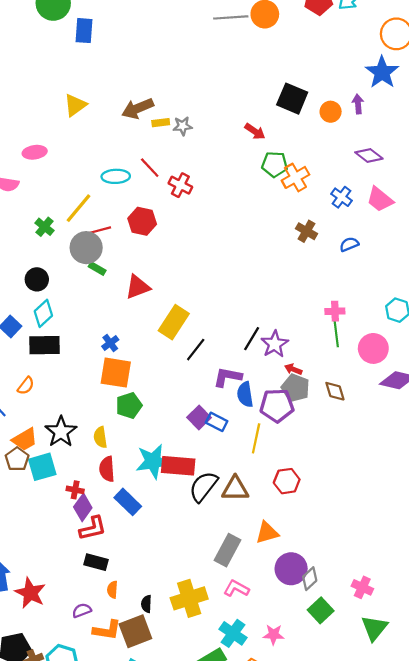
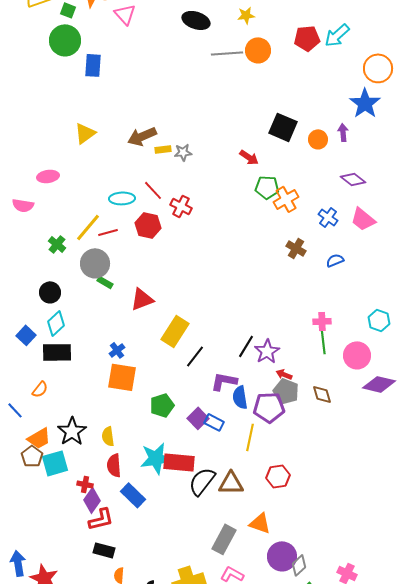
red hexagon: (142, 221) -> (148, 225), moved
red line: (100, 230) -> (108, 232), moved
green pentagon: (129, 405) -> (162, 405), moved
orange triangle: (267, 533) -> (260, 523), turned 35

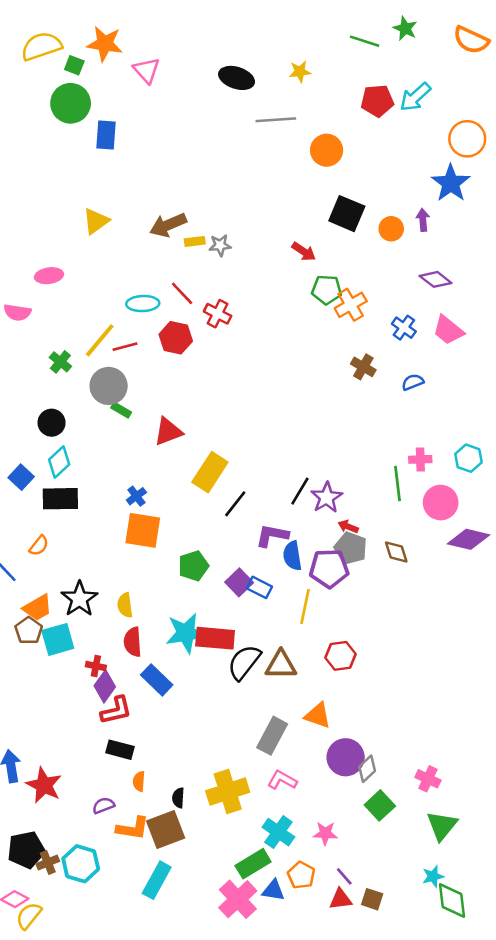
orange circle: (258, 50) -> (327, 150), moved
pink cross: (322, 321) -> (420, 459), moved

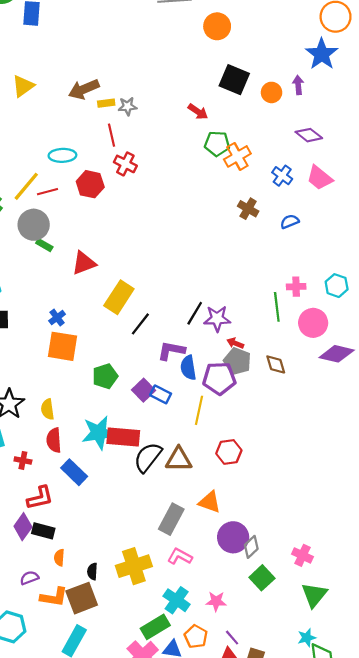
red line: (182, 293) -> (112, 135), moved, turned 30
purple star: (327, 497) -> (217, 319), turned 30
purple diamond: (105, 686) -> (23, 527), moved

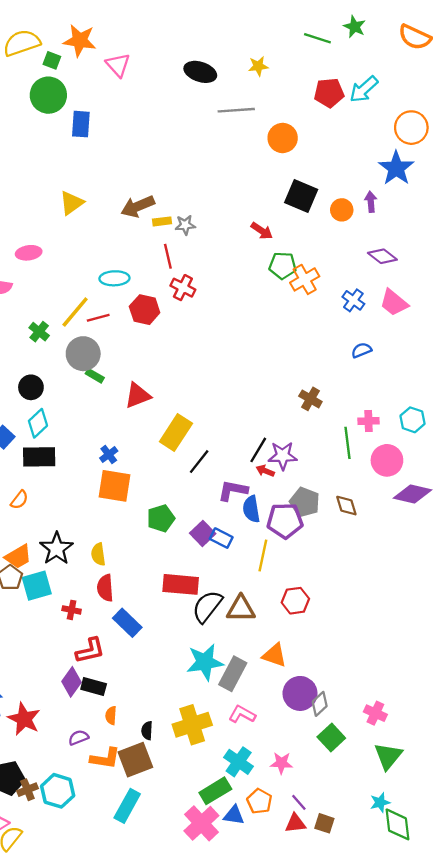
brown cross: (248, 209) -> (310, 399), moved
red arrow: (235, 343) -> (265, 471), moved
cyan star: (99, 433) -> (205, 662), moved

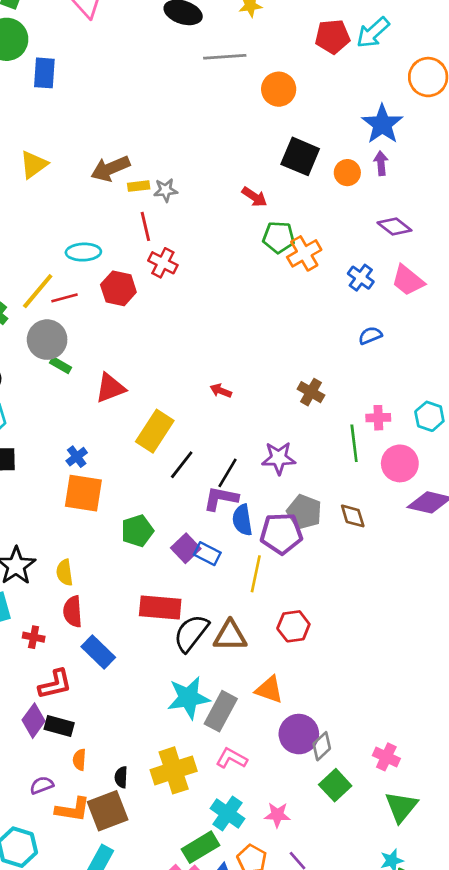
blue star: (396, 168) -> (382, 124), moved
black line: (258, 450) -> (227, 473), moved
red arrow: (265, 471) -> (221, 391), moved

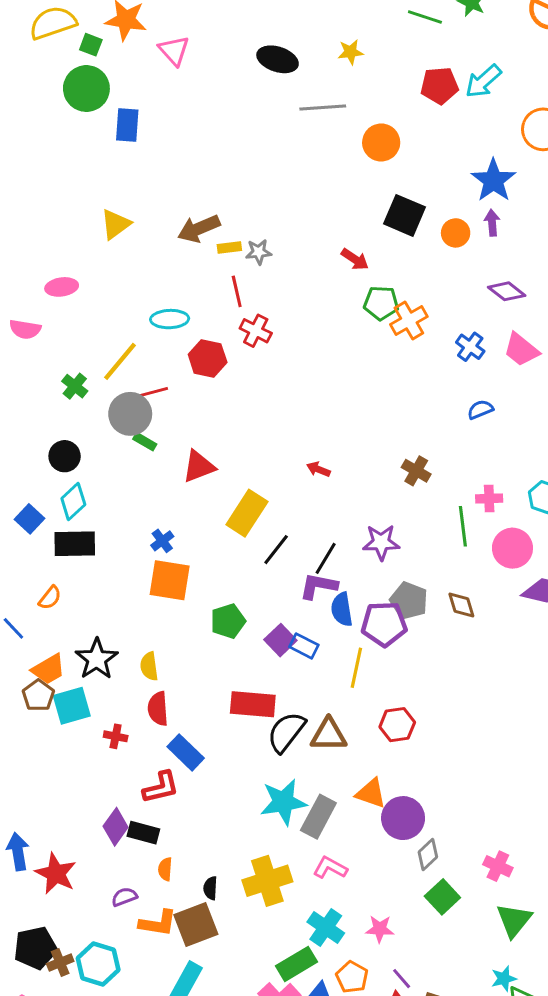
red line: (65, 298) -> (154, 392), moved
red L-shape: (55, 684) -> (161, 787), moved
purple circle: (299, 734) -> (403, 818), moved

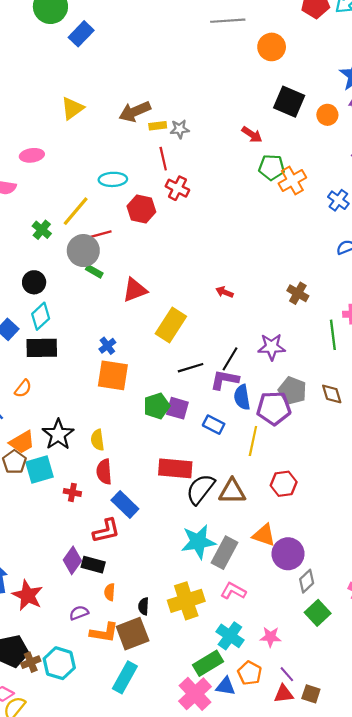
blue rectangle: (127, 125) -> (81, 34), turned 40
black line: (276, 550) -> (191, 368), moved, turned 35
purple square: (280, 640) -> (177, 408), moved, turned -30

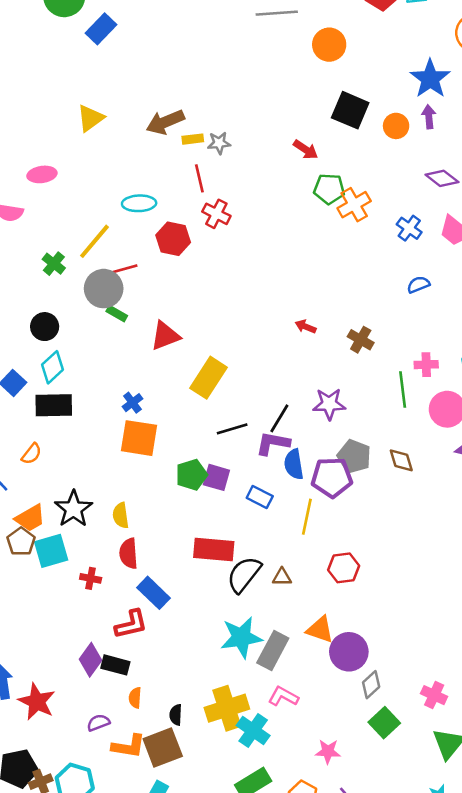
red arrow: (225, 292) -> (306, 327), moved
brown triangle: (232, 491) -> (282, 577), size x0.6
cyan cross: (230, 636) -> (253, 730), moved

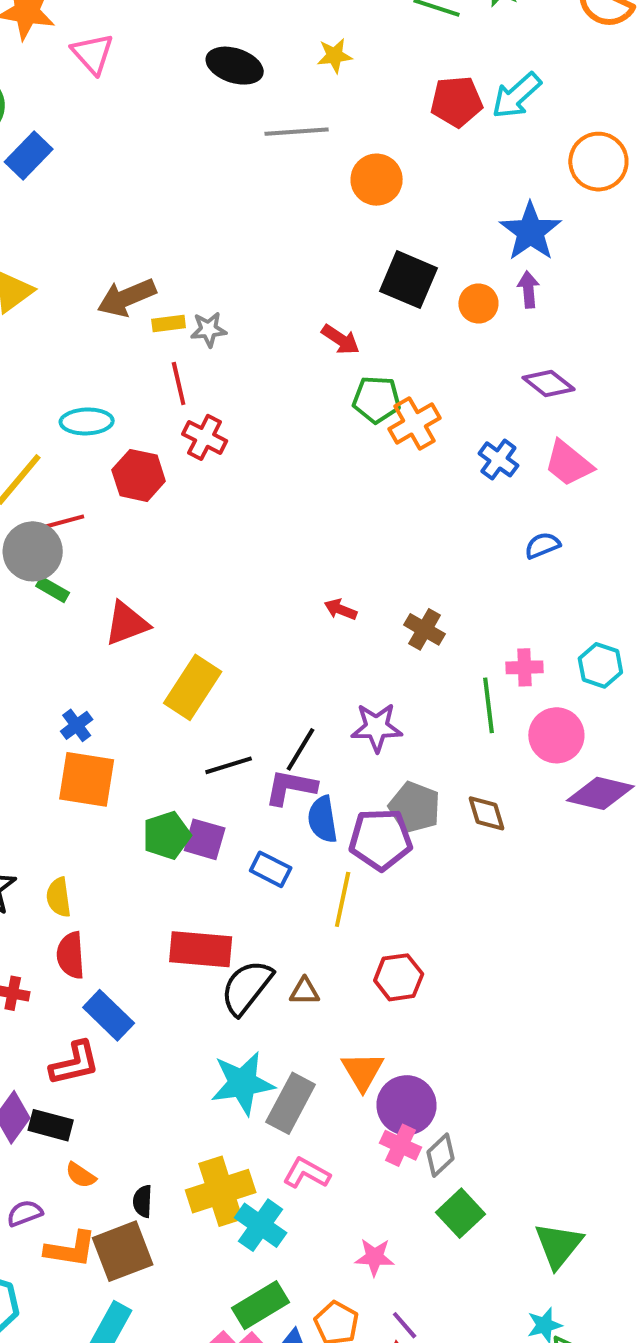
blue semicircle: (418, 285) -> (542, 545), moved
orange triangle: (320, 630) -> (363, 1071), turned 40
pink cross: (434, 695) -> (401, 1145), moved
orange semicircle: (135, 698) -> (81, 1175), turned -60

